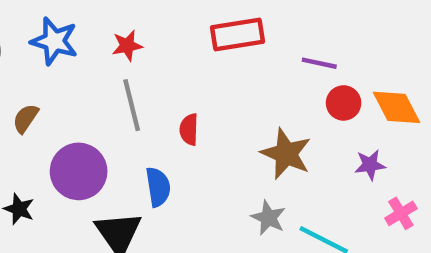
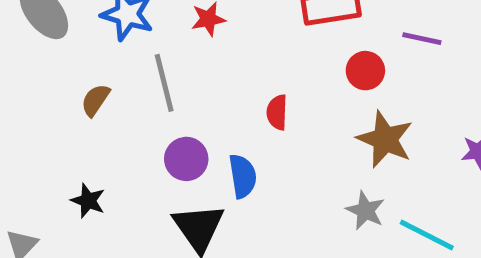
red circle: (344, 103) -> (365, 71), moved
gray line: (132, 105) -> (164, 83), moved
purple circle: (79, 171) -> (186, 159), moved, size x0.7

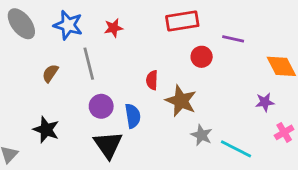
brown star: (385, 139) -> (181, 101), moved
black star: (88, 201) -> (46, 130), size x1.4

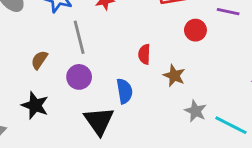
brown semicircle: (50, 73) -> (39, 60), moved
brown star: (181, 101) -> (174, 76), size x0.7
purple circle: (101, 106) -> (79, 77), moved

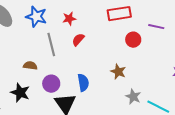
red semicircle: (144, 54) -> (78, 40), moved, turned 40
brown semicircle: (39, 60) -> (30, 66), moved, turned 64
purple circle: (79, 77) -> (51, 84), moved

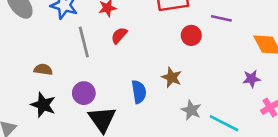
brown semicircle: (30, 66) -> (43, 69), moved
blue semicircle: (83, 83) -> (139, 92), moved

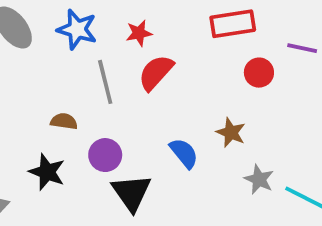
red semicircle: (119, 35) -> (156, 73), size x1.5
brown semicircle: (43, 69) -> (64, 121), moved
blue semicircle: (139, 92) -> (184, 153), turned -30

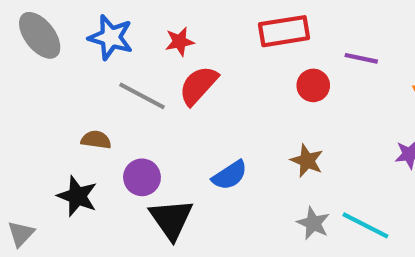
gray line: (105, 82) -> (142, 96), turned -48
brown star: (231, 133) -> (307, 161), moved
blue semicircle: (184, 153) -> (230, 175), turned 96
gray star: (259, 179) -> (313, 223), moved

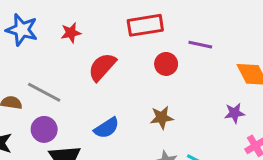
red semicircle: (198, 85) -> (102, 67), moved
gray line: (142, 96) -> (44, 92), moved
brown star: (307, 161) -> (162, 117), turned -30

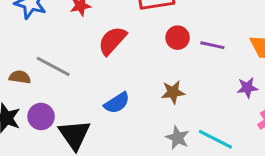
purple line: (200, 45) -> (212, 45), moved
purple circle: (44, 129) -> (41, 116), moved

